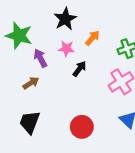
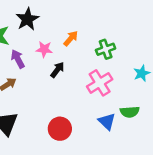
black star: (65, 19) -> (27, 19), moved

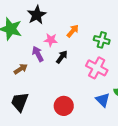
green cross: (106, 49) -> (102, 40), turned 35
purple arrow: (18, 59) -> (38, 54), moved
pink cross: (100, 83) -> (97, 68), turned -30

